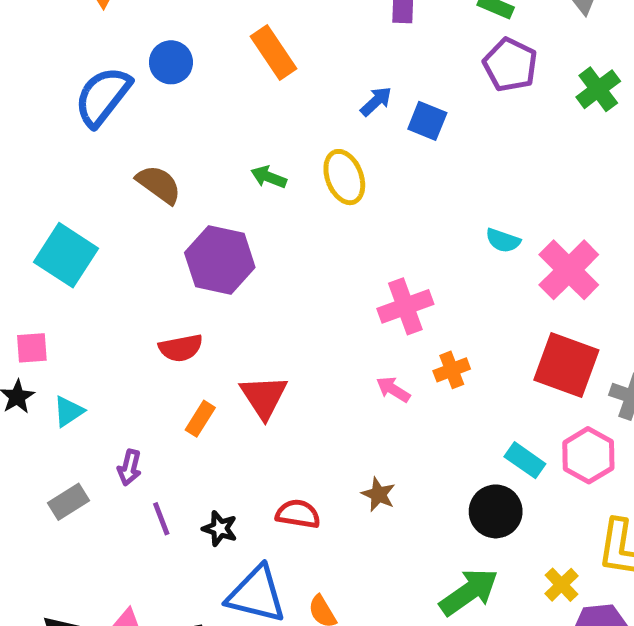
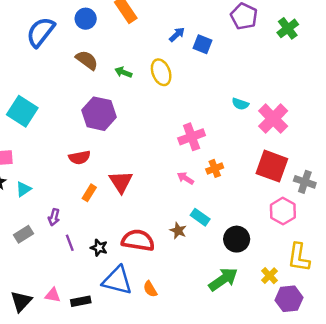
blue circle: (171, 62) -> (86, 19), moved
brown semicircle: (159, 184) -> (87, 60), moved
cyan rectangle: (525, 460) -> (200, 217), moved
red semicircle: (298, 514) -> (138, 240), size x1.5

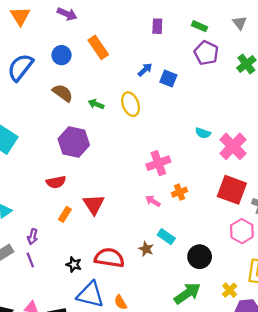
purple line: (70, 243) -> (30, 260), moved

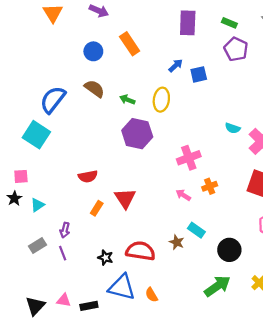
purple rectangle: (157, 26) -> (188, 23), size x1.6
blue semicircle: (20, 67) -> (53, 100), moved
blue square: (168, 79) -> (199, 74), turned -35
yellow ellipse: (131, 104) -> (161, 100), turned 30
purple hexagon: (74, 142) -> (137, 134), moved

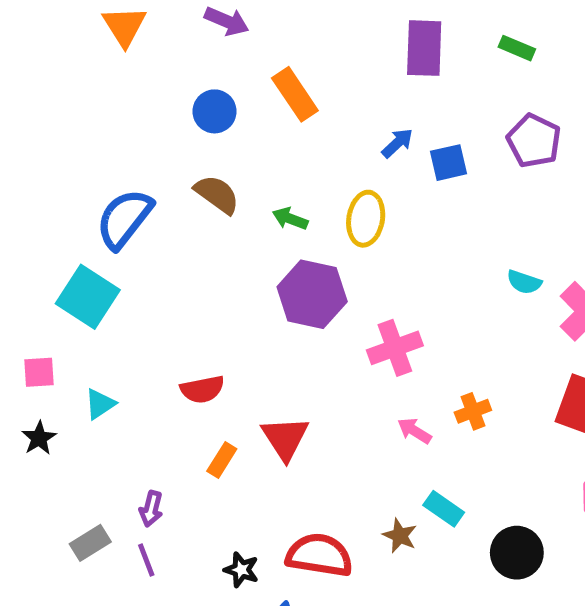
purple pentagon: (236, 49) -> (534, 141), moved
pink cross: (189, 158) -> (395, 348), moved
pink square: (21, 176) -> (39, 372), moved
cyan triangle: (37, 205) -> (100, 404), moved

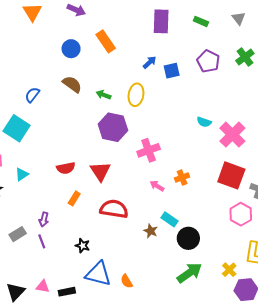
blue semicircle: (124, 219) -> (32, 95), size x0.6
red triangle: (285, 438) -> (100, 171), moved
black circle: (517, 553) -> (188, 238), moved
red semicircle: (319, 555) -> (114, 209), moved

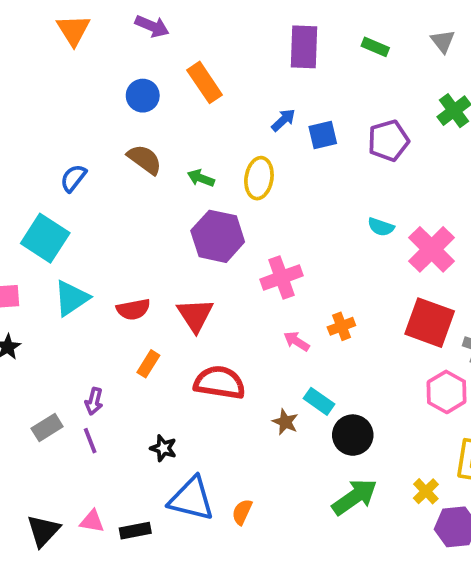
purple pentagon: (208, 61) -> (388, 141), moved, turned 30
cyan triangle: (22, 174) -> (71, 298), moved, size x1.5
orange semicircle: (127, 281) -> (242, 512), turned 56

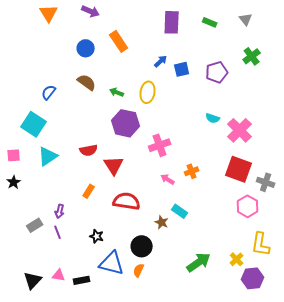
red semicircle: (133, 309) -> (89, 150), moved
black circle: (353, 435) -> (142, 246), moved

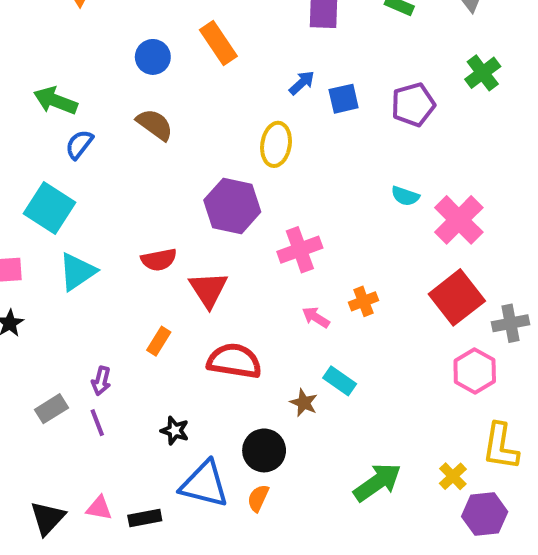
green arrow: (117, 92) -> (55, 101), moved, size x1.5
red square: (239, 169) -> (457, 297), turned 32
gray cross: (266, 182) -> (511, 323), turned -30

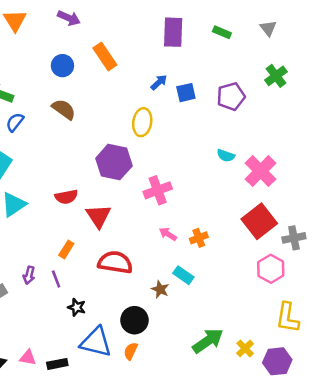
orange cross: (363, 301) -> (199, 238), moved
purple line: (97, 423) -> (56, 279), moved
yellow cross: (453, 476) -> (245, 348), moved

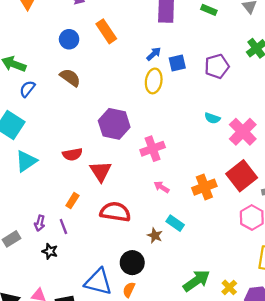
yellow ellipse: (142, 122) -> (154, 81), moved
orange cross: (199, 238) -> (204, 187), moved, size x1.5
black star: (77, 307) -> (50, 251), moved

